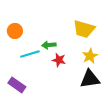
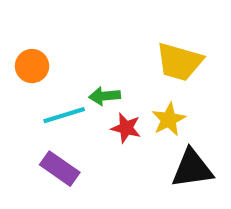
yellow star: (90, 56) -> (169, 119), moved
purple rectangle: (17, 85) -> (60, 169), moved

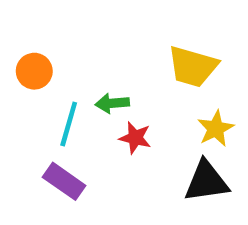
cyan line: (64, 115) -> (69, 124), turned -57
yellow star: (169, 119) -> (216, 129), moved

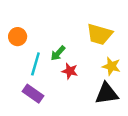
green arrow: (112, 103) -> (58, 53), turned -42
yellow star: (216, 129) -> (111, 66), turned -30

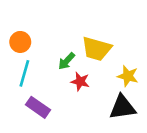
yellow trapezoid: (100, 34) -> (97, 49), moved
cyan line: (35, 64) -> (24, 73), moved

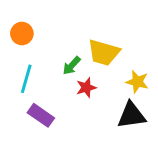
orange circle: (20, 42) -> (22, 33), moved
red star: (80, 81) -> (86, 88), turned -30

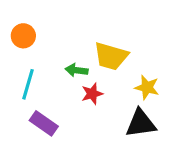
green arrow: (72, 66) -> (77, 70), turned 54

